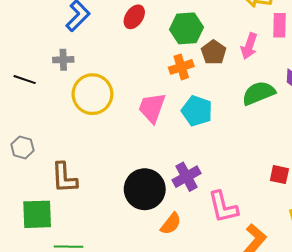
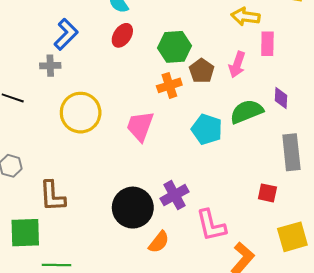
gray cross: (63, 60) -> (50, 66), moved
cyan pentagon: (197, 111) -> (207, 129), moved

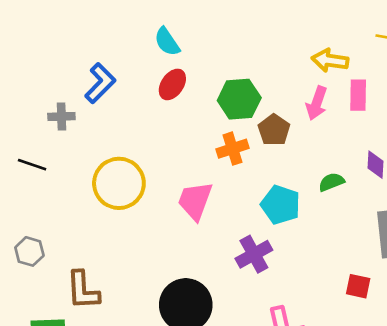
pink arrow: (237, 65) -> (317, 103), moved
gray cross: (50, 66) -> (61, 117), moved
green semicircle: (247, 112) -> (331, 182), size x0.6
purple cross: (175, 195) -> (254, 254), moved

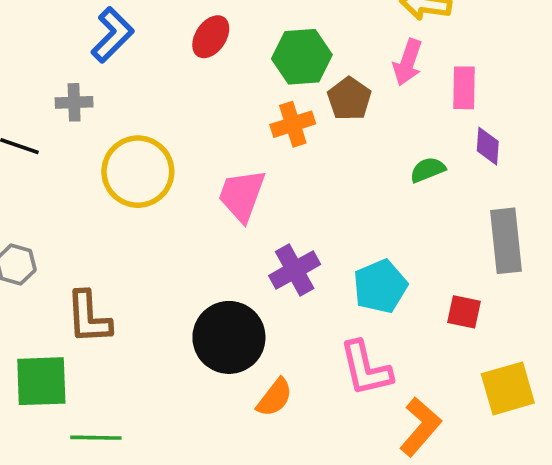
pink rectangle: (358, 95) -> (464, 88), moved
gray cross: (61, 117) -> (74, 102), moved
cyan pentagon: (281, 205) -> (380, 286), moved, turned 30
purple cross: (254, 254) -> (295, 270), moved

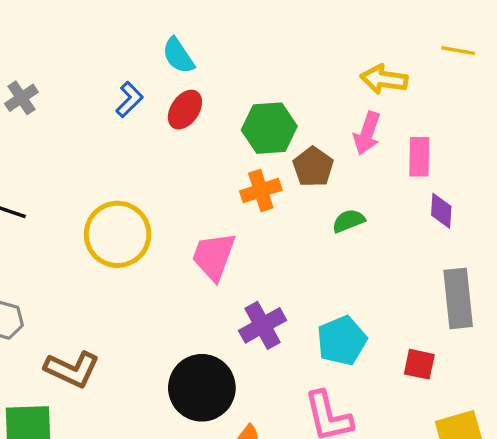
blue L-shape: (112, 35) -> (129, 99), moved, size x0.7
gray cross: (74, 102) -> (21, 98), moved, turned -32
green semicircle: (428, 170) -> (349, 221), moved
brown L-shape: (89, 317) -> (72, 369), turned -62

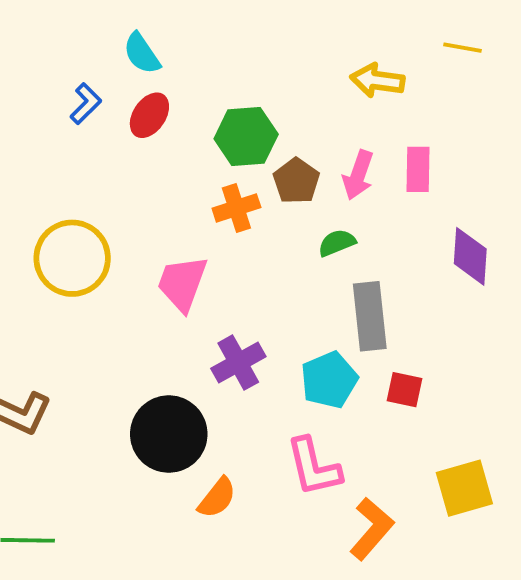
pink arrow: (367, 133) -> (358, 175), moved
purple diamond: (441, 211) -> (470, 256), moved, size x1.4
gray rectangle: (458, 298) -> (370, 316), moved
red square: (419, 364) -> (404, 390), moved

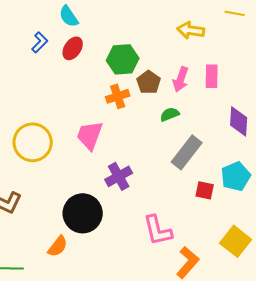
yellow circle: (72, 258) -> (33, 142), moved
gray rectangle: (370, 316) -> (187, 152), turned 44
cyan pentagon: (329, 380) -> (236, 176), moved
yellow square: (464, 488) -> (236, 241), turned -36
orange semicircle: (217, 498) -> (58, 246), moved

